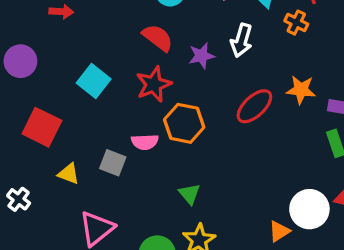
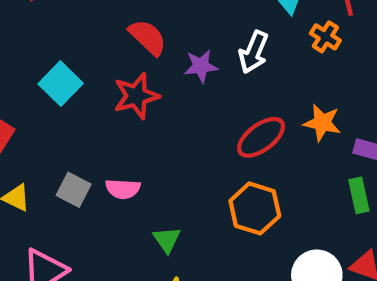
orange hexagon: (184, 123) -> (255, 208), moved
pink semicircle: (145, 142) -> (123, 189), moved

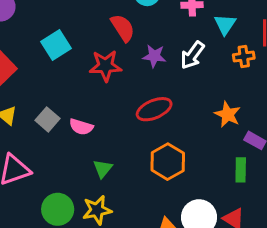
orange cross: (325, 37) -> (244, 57), turned 36
red ellipse: (261, 137) -> (154, 109), moved

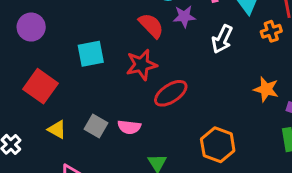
cyan square: (56, 45) -> (91, 54), turned 32
purple star: (154, 56) -> (184, 16), moved
red ellipse: (154, 109) -> (171, 93), moved

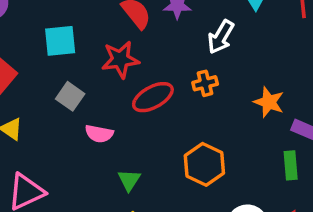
orange cross: (271, 31) -> (205, 83), moved
gray square: (96, 126) -> (70, 96), moved

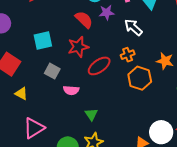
white arrow: (221, 37) -> (133, 27), turned 108
orange hexagon: (204, 164) -> (140, 78), moved

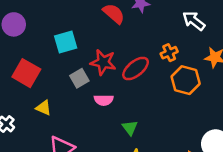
white arrow: (133, 27) -> (194, 21), moved
red star: (78, 47) -> (103, 62), moved, turned 30
gray square: (52, 71) -> (79, 78), turned 35

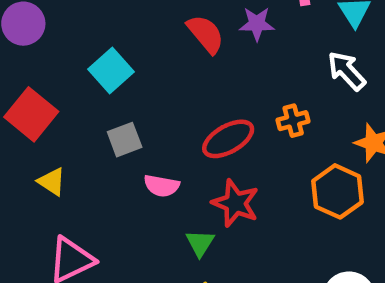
cyan square: (66, 42) -> (111, 70), turned -35
red star: (103, 62) -> (235, 203), moved
orange hexagon: (186, 80) -> (337, 191), moved

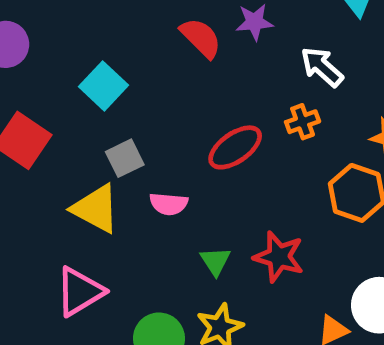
white arrow: (347, 71) -> (322, 67), moved
yellow triangle: (52, 182) -> (96, 209), moved, size x1.6
red star: (235, 203) -> (279, 257), moved

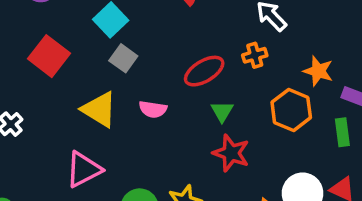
gray square: (125, 158) -> (123, 58), moved, turned -32
green triangle: (215, 261) -> (222, 111), moved

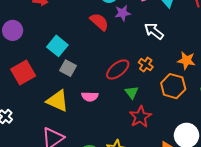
orange cross: (255, 55) -> (146, 65), moved, turned -32
red square: (49, 56) -> (23, 73), turned 30
red star: (231, 153) -> (140, 117), turned 30

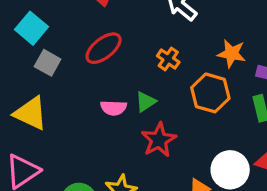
red ellipse: (118, 69) -> (104, 48), moved
green triangle: (132, 92) -> (146, 102), turned 32
pink semicircle: (90, 96) -> (114, 108), moved

